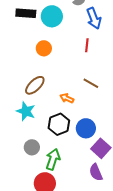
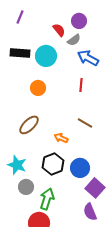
blue arrow: (94, 18) -> (88, 58), turned 140
cyan star: (26, 111) -> (17, 165), moved

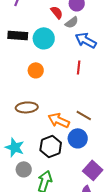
brown line: (85, 123) -> (84, 115), moved
brown ellipse: (29, 125) -> (27, 107), turned 40
orange arrow: (61, 138) -> (59, 120), size x1.5
blue circle: (80, 168) -> (78, 138), moved

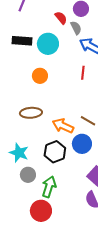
gray semicircle: (72, 22) -> (76, 28), turned -80

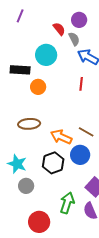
black rectangle: (22, 41) -> (20, 70), moved
green arrow: (49, 187) -> (67, 203), moved

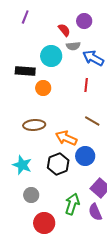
gray semicircle: (74, 39) -> (73, 46), moved, turned 112
brown line: (86, 132) -> (92, 121), moved
gray circle: (26, 186) -> (31, 195), moved

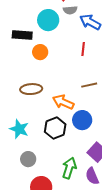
brown line: (92, 121) -> (89, 85), turned -42

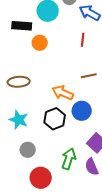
brown ellipse: (31, 89) -> (19, 82), moved

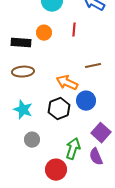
black rectangle: (22, 26) -> (21, 43), moved
red line: (83, 40) -> (74, 30), moved
red circle: (41, 178) -> (56, 170), moved

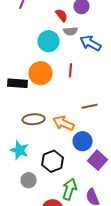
orange circle: (44, 33) -> (41, 73), size x1.5
brown ellipse: (23, 72) -> (34, 119), moved
black hexagon: (59, 109) -> (53, 161), moved
purple square: (101, 133) -> (98, 160), moved

